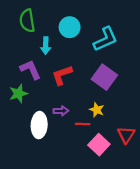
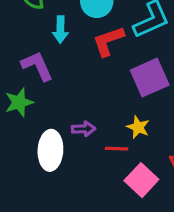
red L-shape: (62, 75) -> (108, 41), moved
purple square: (104, 77) -> (150, 78), turned 30

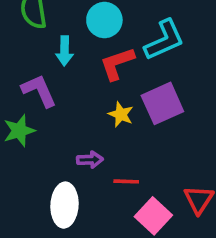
yellow star: (138, 127) -> (121, 114), moved
white ellipse: (50, 150) -> (64, 205), moved

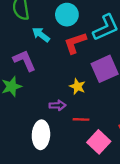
cyan arrow: (64, 51) -> (41, 35), turned 126
yellow star: (121, 114) -> (77, 86), moved

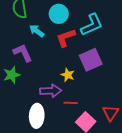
purple arrow: (57, 105) -> (51, 91), size x1.5

